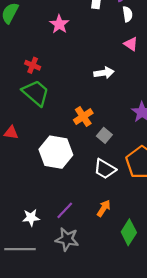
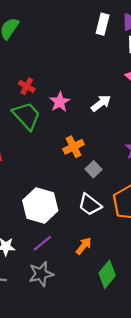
pink star: (59, 24) -> (60, 102), moved
white arrow: (104, 73) -> (101, 103), turned -36
white hexagon: (56, 152) -> (40, 206), moved
gray star: (67, 239) -> (41, 274), turned -30

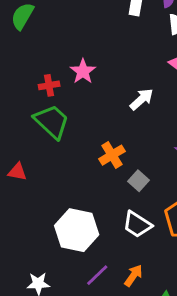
red cross: (27, 86) -> (49, 85), turned -35
pink star: (60, 102) -> (83, 71), moved
purple line: (42, 243) -> (97, 275), moved

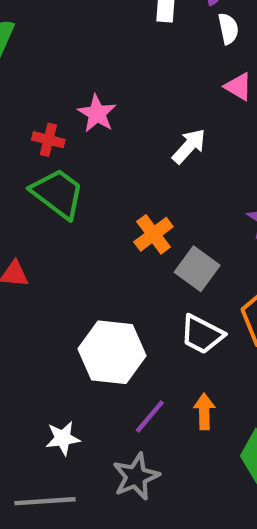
red cross: (49, 85) -> (48, 140), turned 30
gray square: (138, 181) -> (197, 269), size x1.4
orange arrow: (133, 275) -> (204, 411), turned -30

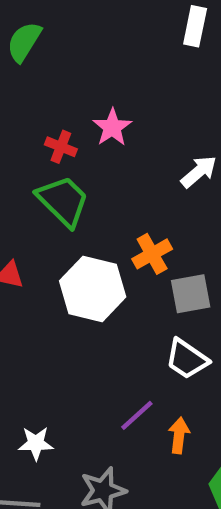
gray square: (197, 269) -> (191, 294), turned 36
white hexagon: (112, 352) -> (93, 289), moved
purple line: (150, 417) -> (137, 415), moved

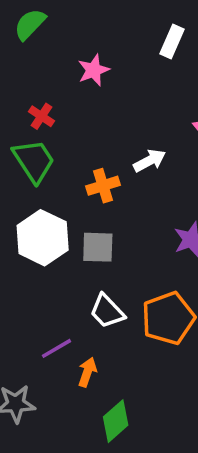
pink star: (112, 127) -> (94, 70), moved
orange cross: (152, 254) -> (103, 186), moved
gray square: (191, 294) -> (98, 247), moved

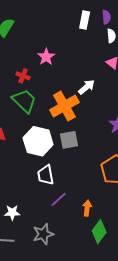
pink star: (94, 70) -> (46, 57), moved
orange cross: (103, 186) -> (64, 106), size x1.6
white trapezoid: (107, 311) -> (46, 175), moved, turned 45
orange arrow: (87, 372) -> (87, 208), moved

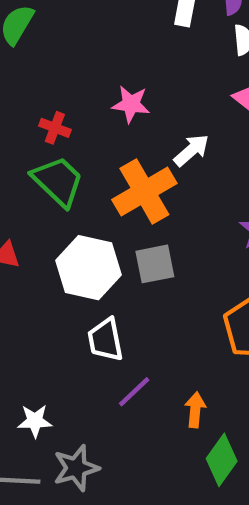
pink star: (46, 57) -> (131, 104), moved, turned -30
gray star: (43, 234) -> (76, 468), moved

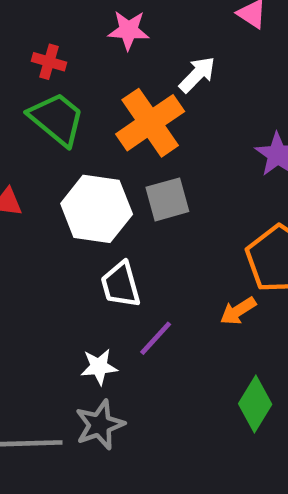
orange arrow: (195, 410) -> (238, 311), moved, turned -124
white star: (35, 421) -> (99, 367), moved

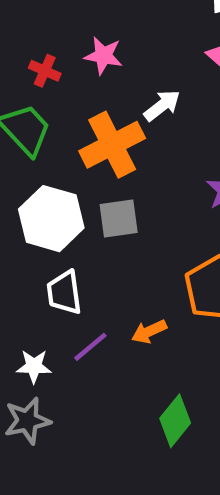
red cross: (49, 62) -> (45, 71), moved
orange arrow: (238, 311) -> (149, 332), moved

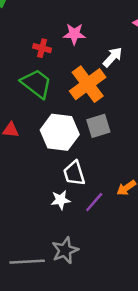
white star: (34, 366) -> (61, 200), moved

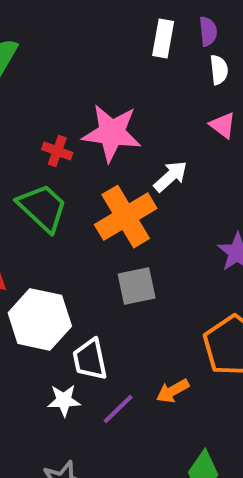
pink star: (74, 34) -> (112, 133), size x1.6
white hexagon: (60, 132) -> (40, 319), moved

